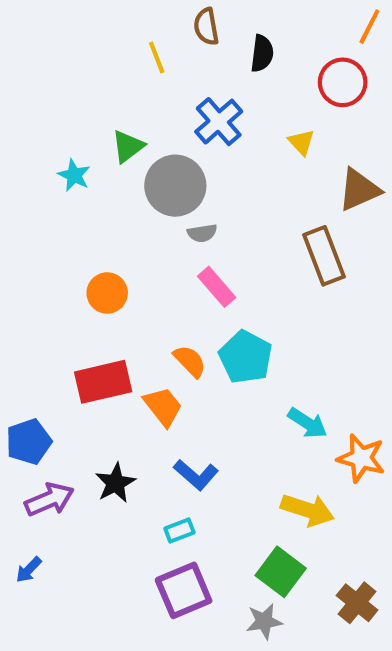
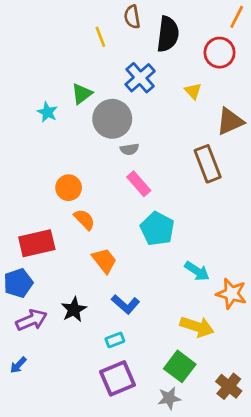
black semicircle: (262, 53) -> (168, 34), size x1.5
orange semicircle: (190, 361) -> (84, 219), moved
red rectangle: (103, 382) -> (37, 243), moved

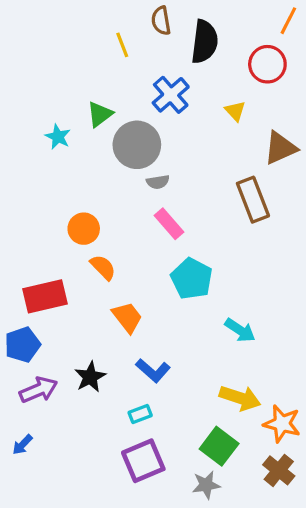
orange star: (231, 294) -> (282, 424), moved

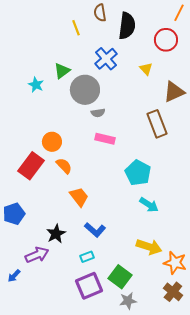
pink rectangle: (169, 224) -> (105, 139), turned -36
cyan pentagon: (192, 279) -> (138, 173), moved
red rectangle: (45, 296) -> (31, 166), moved, turned -40
purple arrow: (39, 390) -> (37, 255), moved
green square: (219, 446) -> (120, 277), moved

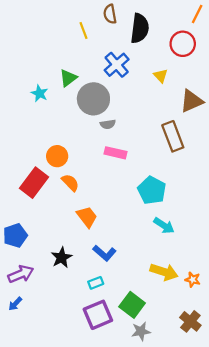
purple arrow: (37, 255) -> (21, 274), moved
orange star: (175, 263) -> (193, 280), moved, size x0.6

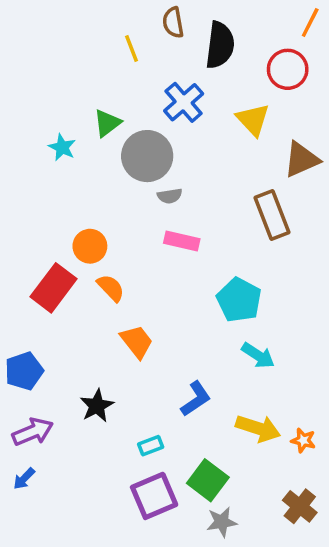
yellow triangle: (161, 76) -> (253, 120), size x1.5
blue L-shape: (104, 253) -> (196, 399), moved, turned -75

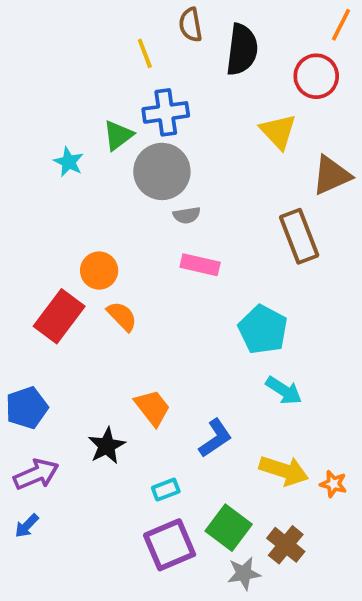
blue cross: (184, 102) -> (166, 112), moved, turned 33
orange trapezoid: (137, 342) -> (152, 408), moved
brown cross: (300, 506) -> (286, 545), moved

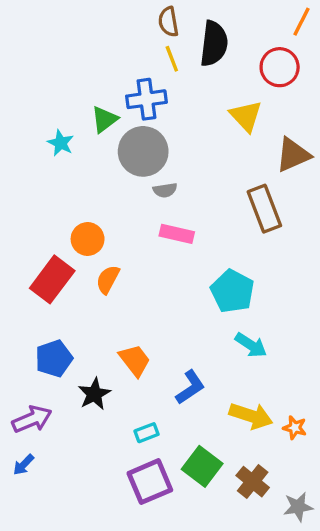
yellow line: (145, 53) -> (172, 59), moved
orange semicircle: (122, 316) -> (108, 279), turned -108
blue pentagon: (27, 408) -> (54, 359), moved
gray star: (244, 573) -> (298, 507), moved

